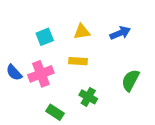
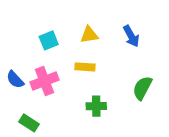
blue arrow: (120, 33) -> (131, 36), turned 84
green cross: (88, 97) -> (96, 106), turned -30
green rectangle: (55, 112) -> (29, 123), moved

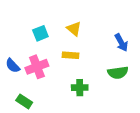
yellow triangle: (89, 35) -> (74, 29), turned 49
blue arrow: (131, 36) -> (121, 43), moved
green semicircle: (142, 88) -> (118, 73), turned -126

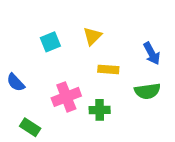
yellow triangle: (74, 29) -> (92, 36), turned 35
yellow rectangle: (70, 55) -> (108, 69), moved
pink cross: (37, 67) -> (66, 97), moved

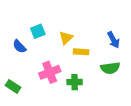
yellow triangle: (92, 36) -> (66, 38), moved
blue semicircle: (16, 82) -> (19, 46), moved
green rectangle: (30, 127) -> (13, 86), moved

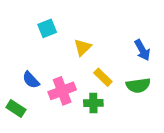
cyan square: (38, 31) -> (47, 28), moved
blue semicircle: (19, 46) -> (31, 80), moved
yellow rectangle: (81, 52) -> (103, 77), moved, turned 40

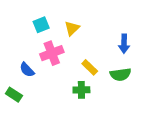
yellow triangle: (83, 47) -> (72, 28), moved
blue arrow: (142, 50) -> (124, 44), turned 30
pink cross: (62, 91) -> (52, 53), moved

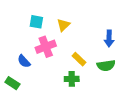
cyan square: (41, 25) -> (36, 22), turned 32

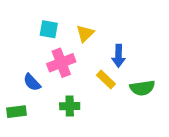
blue arrow: (109, 38) -> (119, 56), moved
green cross: (72, 79) -> (70, 106), moved
green rectangle: (12, 83) -> (17, 112), turned -40

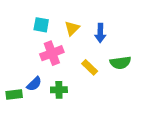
blue arrow: (119, 56) -> (100, 33), moved
blue semicircle: (32, 82) -> (34, 84), moved, turned -91
green semicircle: (142, 88) -> (120, 63), moved

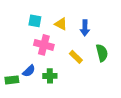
yellow triangle: (72, 28) -> (61, 24), turned -48
pink cross: (52, 53) -> (44, 45), turned 36
green semicircle: (120, 63) -> (102, 53), turned -96

